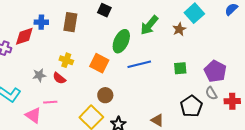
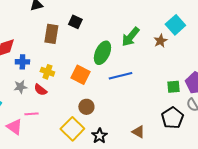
black square: (104, 10) -> (75, 22), moved
blue cross: (41, 22) -> (22, 62), moved
green square: (180, 68) -> (173, 87), moved

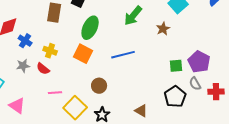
brown star: (160, 41) -> (163, 29), moved
green ellipse: (102, 53) -> (90, 28), moved
blue cross: (22, 62) -> (25, 41), turned 32
brown circle: (86, 107) -> (99, 86), moved
pink line: (31, 114) -> (55, 93), moved

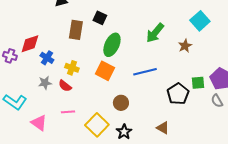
pink line: (55, 93) -> (68, 112), moved
black pentagon: (175, 97) -> (178, 94), moved

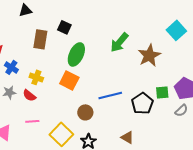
cyan square: (200, 21) -> (176, 30), moved
brown star: (185, 46) -> (149, 55), size x1.6
blue line: (145, 72) -> (110, 95), moved
gray semicircle: (217, 101) -> (181, 110), turned -104

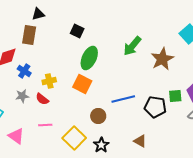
brown rectangle: (40, 39) -> (29, 35), moved
yellow cross: (36, 77) -> (49, 81), turned -32
black pentagon: (142, 103) -> (155, 107), turned -30

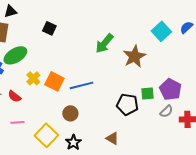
green ellipse: (89, 58) -> (15, 55), moved, turned 35
yellow cross: (49, 81) -> (33, 78), moved, turned -32
blue line: (123, 99) -> (81, 85), moved

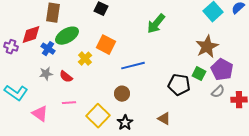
brown star: (134, 56) -> (207, 47), moved
orange square: (54, 81) -> (106, 45), moved
green square: (147, 93) -> (199, 74), turned 32

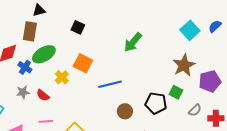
purple pentagon: (222, 70) -> (210, 81), moved, turned 30
brown circle: (122, 94) -> (125, 111), moved

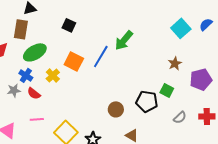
brown star: (184, 65) -> (175, 63), size x0.6
blue cross: (25, 67) -> (26, 75), moved
blue line: (110, 84) -> (101, 56), moved, turned -45
gray semicircle: (195, 110) -> (180, 117), moved

